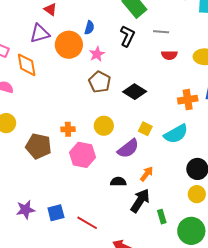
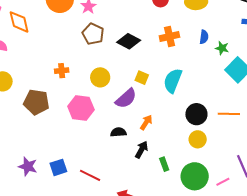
orange cross: (188, 100) -> (169, 37), moved
orange cross: (68, 129) -> (62, 71), moved
cyan semicircle: (176, 134) -> (173, 81), turned 145
black arrow: (140, 201) -> (142, 150), size x0.7
purple star: (25, 210) -> (28, 166), turned 30

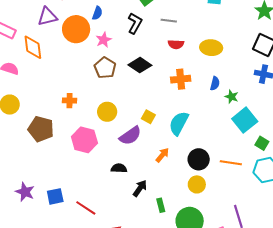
black diamond: (129, 41) -> (140, 65), moved
orange arrow: (146, 122) -> (162, 155), moved

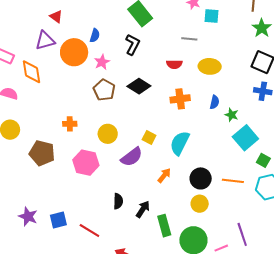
gray line: (169, 21) -> (189, 39), moved
black semicircle: (119, 168) -> (118, 201), moved, turned 91
green rectangle: (161, 205) -> (164, 226), size x1.5

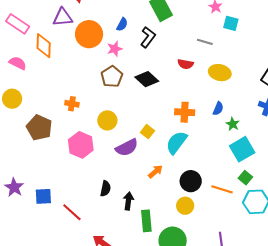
blue semicircle: (95, 36) -> (122, 24), moved
orange cross: (180, 99) -> (185, 112), moved
green square: (263, 160) -> (245, 178), moved
black arrow: (143, 209) -> (128, 201), turned -36

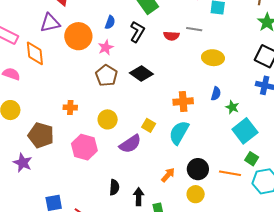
red semicircle: (185, 64) -> (171, 36), moved
orange arrow: (155, 172) -> (168, 175), moved
purple star: (14, 187) -> (23, 163), moved

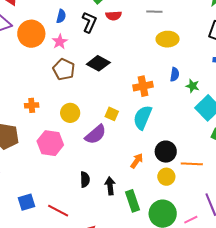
gray line: (194, 29) -> (154, 12), moved
red semicircle: (171, 36) -> (114, 16), moved
orange line: (230, 173) -> (192, 164), moved

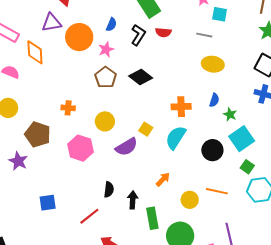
black circle: (166, 152) -> (212, 150), moved
red line: (58, 211) -> (89, 216), moved, turned -75

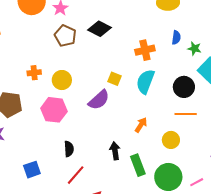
yellow circle: (105, 121) -> (62, 80), moved
black semicircle: (109, 190) -> (69, 149), moved
orange line: (217, 191) -> (186, 114), moved

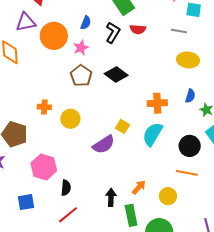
pink hexagon: (54, 110) -> (44, 167), moved
orange arrow: (141, 125) -> (139, 187), moved

